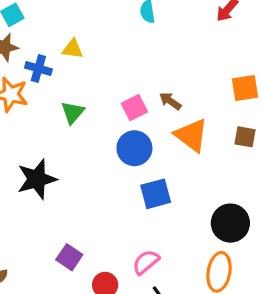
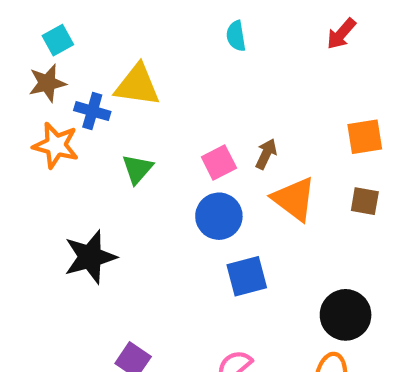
yellow triangle: (73, 49) -> (137, 85), size x1.6
brown arrow: (170, 101) -> (266, 154), turned 80

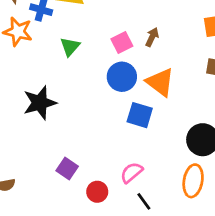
orange triangle: (294, 199) -> (160, 82), moved
blue square: (247, 276) -> (140, 115), turned 32

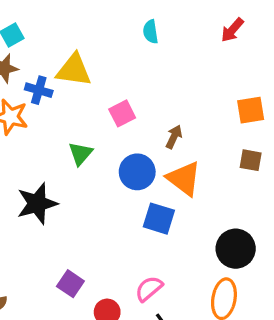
brown arrow: (152, 37) -> (174, 137), moved
pink square: (122, 43) -> (122, 113), moved
green triangle: (70, 47) -> (80, 154), moved

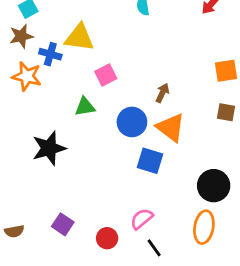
pink square: (122, 113) -> (106, 75), moved
green triangle: (80, 154) -> (85, 107), turned 40
purple square: (70, 284) -> (63, 224), moved

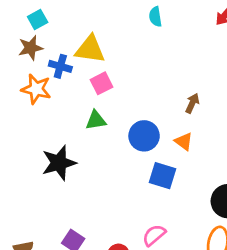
pink square: (106, 75) -> (101, 83), moved
brown arrow: (162, 93) -> (192, 103), moved
orange triangle: (171, 127) -> (184, 142), size x0.6

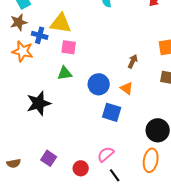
pink square: (101, 83) -> (69, 47), turned 35

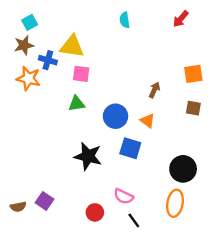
black star: (39, 103) -> (88, 156), moved, turned 30
pink semicircle: (106, 154) -> (123, 196), turned -114
purple square: (49, 158) -> (44, 201), moved

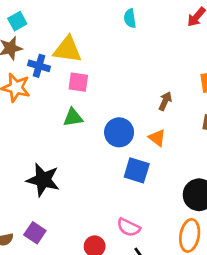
black star: (88, 156) -> (43, 180), moved

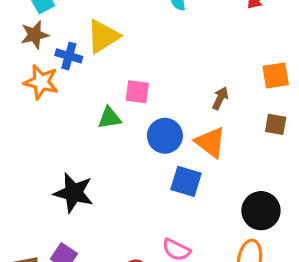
yellow triangle: (67, 50) -> (103, 36), turned -40
pink square: (78, 82) -> (137, 92), moved
orange triangle: (157, 138) -> (210, 142), size x1.5

